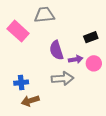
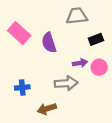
gray trapezoid: (44, 15) -> (77, 16), moved
purple semicircle: (56, 50) -> (49, 43), moved
brown arrow: (30, 101) -> (47, 109), moved

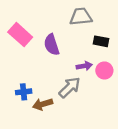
black rectangle: (96, 39) -> (101, 41), turned 32
gray arrow: (66, 83) -> (70, 87), turned -40
brown arrow: (47, 109) -> (43, 104), moved

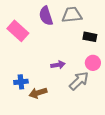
purple semicircle: (52, 45) -> (46, 16), moved
purple arrow: (84, 66) -> (58, 65), moved
gray arrow: (70, 87) -> (79, 81), moved

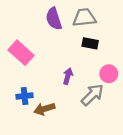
pink rectangle: (18, 31) -> (21, 53), moved
black rectangle: (90, 37) -> (90, 43), moved
purple arrow: (58, 65) -> (68, 76), turned -64

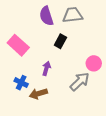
black rectangle: (90, 43) -> (60, 41), moved, turned -72
purple arrow: (68, 76) -> (46, 68), moved
blue cross: (25, 96) -> (21, 83), turned 32

